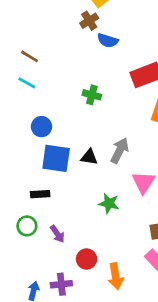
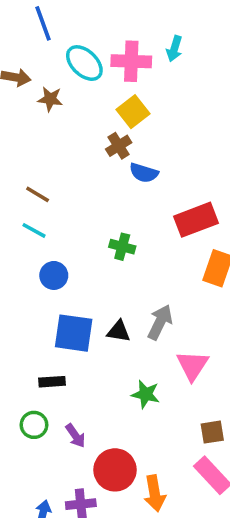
blue circle: (41, 127) -> (54, 275), moved
red circle: (87, 259) -> (115, 470), size x1.5

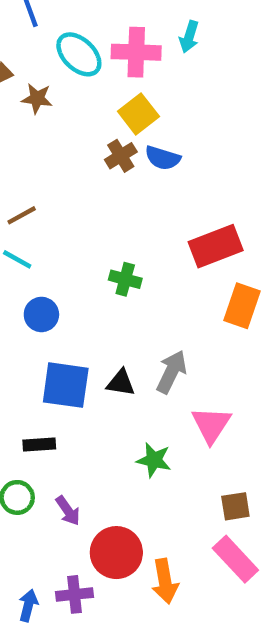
blue semicircle: (144, 173) -> (163, 158), moved
brown line: (38, 194) -> (22, 215), turned -60

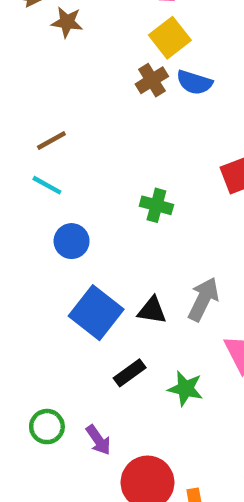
blue square: (66, 385) -> (96, 313), turned 30
black rectangle: (39, 445) -> (130, 373), moved, turned -32

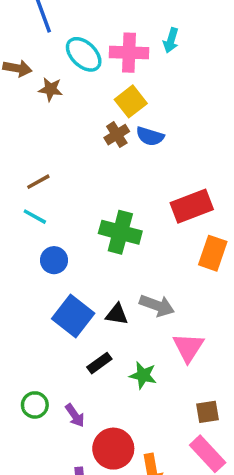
green cross: (156, 205) -> (120, 232), size x1.6
gray arrow: (203, 299) -> (157, 306), turned 84

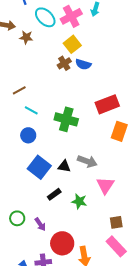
pink cross: (129, 53) -> (71, 16), turned -30
cyan line: (35, 217) -> (31, 110), moved

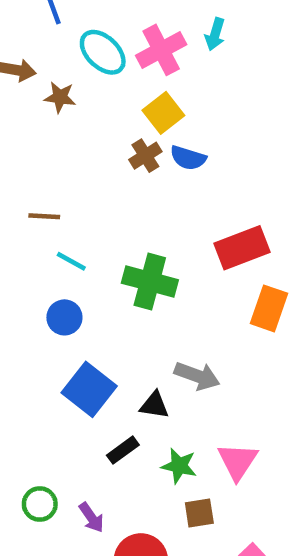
brown line: (19, 90) -> (44, 216), turned 32
black triangle: (64, 166) -> (154, 405), moved
pink triangle: (105, 185) -> (238, 461), moved
brown square: (116, 222) -> (199, 513), moved

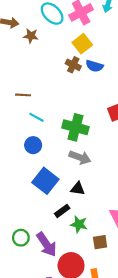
brown cross: (145, 156) -> (73, 65), turned -32
gray arrow: (197, 376) -> (80, 157), moved
green star: (179, 466) -> (79, 224), moved
purple arrow: (91, 517) -> (46, 244), size x1.6

